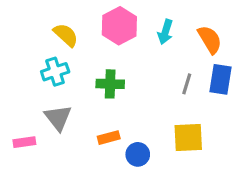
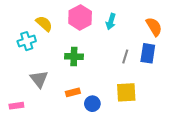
orange semicircle: (210, 40) -> (154, 27), moved
cyan cross: (55, 72) -> (27, 41), moved
pink rectangle: (24, 142) -> (16, 106), moved

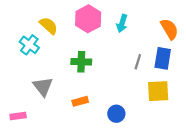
cyan cross: (27, 41) -> (29, 45), turned -36
yellow square: (126, 92) -> (158, 91), moved
blue circle: (92, 104) -> (116, 114), moved

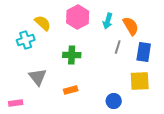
orange semicircle: (169, 29) -> (131, 26), moved
cyan cross: (29, 45) -> (26, 40), turned 36
gray line: (138, 62) -> (118, 47), moved
blue circle: (116, 114) -> (114, 101), moved

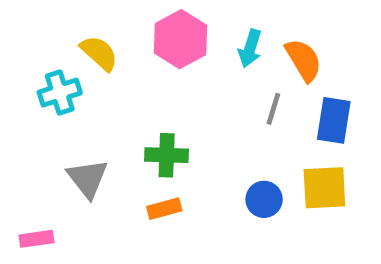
green cross: (72, 55) -> (167, 155), moved
blue circle: (114, 101) -> (264, 199), moved

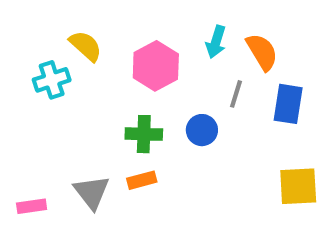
pink hexagon: (180, 39) -> (156, 66), moved
gray triangle: (88, 178) -> (92, 192), moved
yellow square: (324, 188) -> (298, 186), moved
blue circle: (264, 199) -> (202, 130), moved

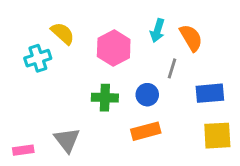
blue rectangle: (288, 104) -> (210, 93), moved, turned 76
orange rectangle: (142, 180) -> (146, 131), moved, size x1.4

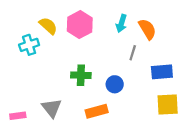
pink hexagon: (114, 48) -> (80, 25), moved
blue circle: (147, 95) -> (115, 84), moved
orange rectangle: (146, 131) -> (97, 111), moved

